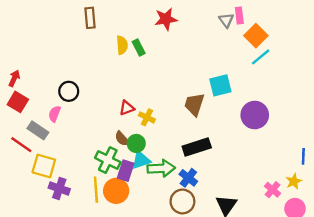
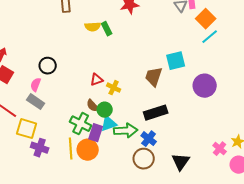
yellow semicircle: (122, 45) -> (93, 27), turned 91
gray rectangle: (38, 130) -> (36, 102), moved

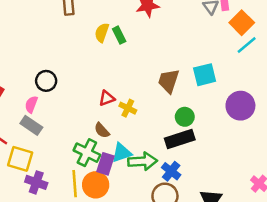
yellow semicircle: (93, 27) -> (102, 33), turned 112
brown trapezoid: (154, 77) -> (169, 81), moved
green circle: (105, 110) -> (185, 117), moved

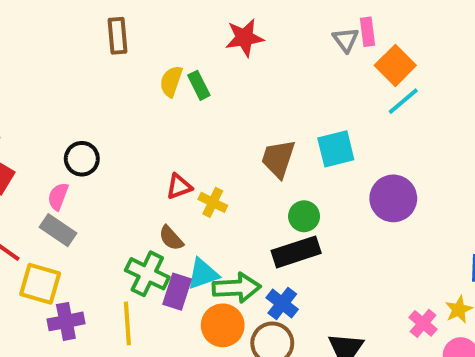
purple cross: (36, 182) -> (66, 321), turned -30
orange circle: (96, 185) -> (223, 325), moved

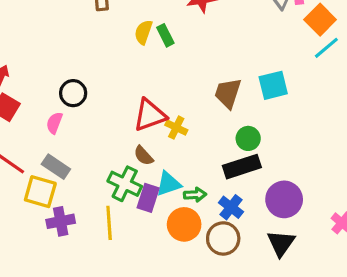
red triangle: (179, 186) -> (150, 115), size x1.6
purple circle: (393, 198) -> (284, 199), moved
gray rectangle: (58, 230) -> (56, 167), moved
green arrow: (237, 288) -> (195, 195), size x0.6

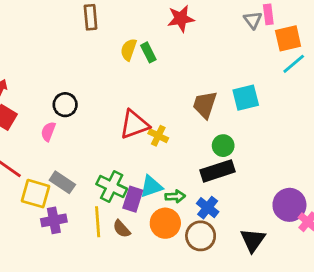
orange square: (320, 20) -> (288, 38), turned 32
brown semicircle: (143, 156) -> (122, 229), moved
gray rectangle: (56, 167) -> (62, 182), moved
purple circle: (284, 199) -> (289, 205), moved

